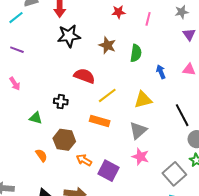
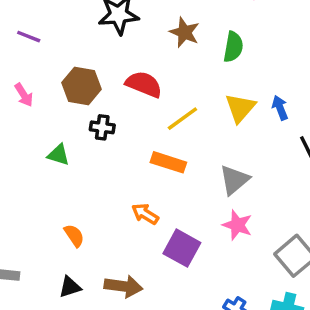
blue arrow: (161, 72) -> (280, 108), moved
yellow triangle: (143, 100) -> (240, 108), moved, turned -36
brown hexagon: (64, 140) -> (82, 86), moved
orange semicircle: (41, 155) -> (74, 236), moved
orange arrow: (84, 160) -> (145, 214), moved

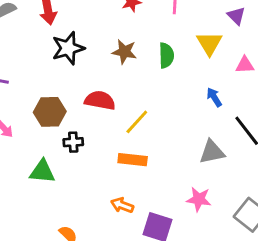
yellow triangle: (240, 108) -> (209, 43), moved
green triangle: (58, 155) -> (42, 172), size x1.4
gray triangle: (234, 180) -> (212, 152), moved, turned 40

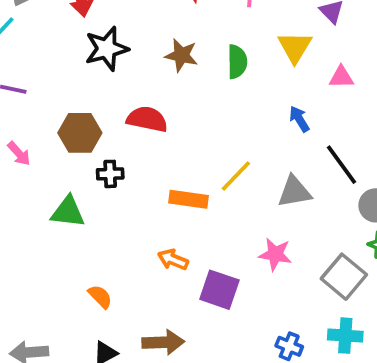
yellow line: (137, 122) -> (236, 176), moved

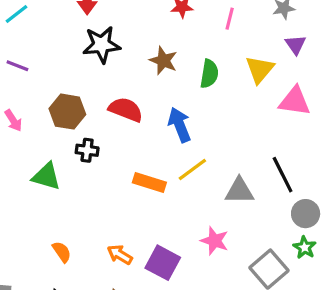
pink triangle: (341, 77) -> (295, 101), size x1.5
blue arrow: (299, 119) -> (180, 125), moved, size x1.5
orange arrow: (173, 260) -> (120, 255), moved

